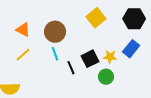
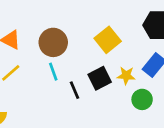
yellow square: (96, 18) -> (108, 40), moved
green circle: (106, 77) -> (142, 99), moved

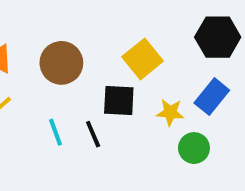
cyan line: (53, 72) -> (55, 132), moved
black square: (100, 78) -> (119, 101), moved, turned 30

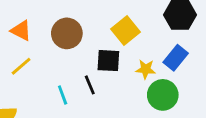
cyan line: (55, 132) -> (63, 95), moved
green circle: (194, 148) -> (163, 95), size x1.4

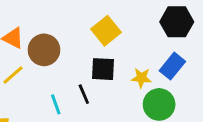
yellow square: (126, 31) -> (106, 31), moved
brown circle: (67, 33) -> (44, 50), moved

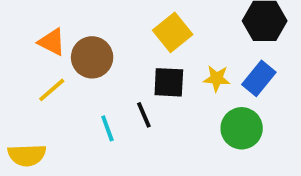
yellow star: (141, 78) -> (217, 78), moved

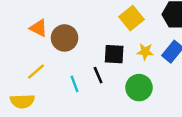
yellow square: (173, 32) -> (132, 18), moved
yellow line: (52, 90) -> (36, 71), moved
green circle: (242, 128) -> (139, 88), moved

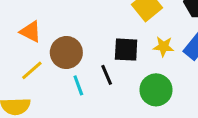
orange triangle: (38, 28) -> (30, 32), moved
brown circle: (65, 38) -> (66, 53), moved

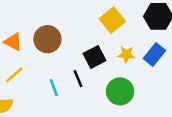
black square: (126, 50) -> (95, 57), turned -30
brown circle: (66, 53) -> (47, 39), moved

